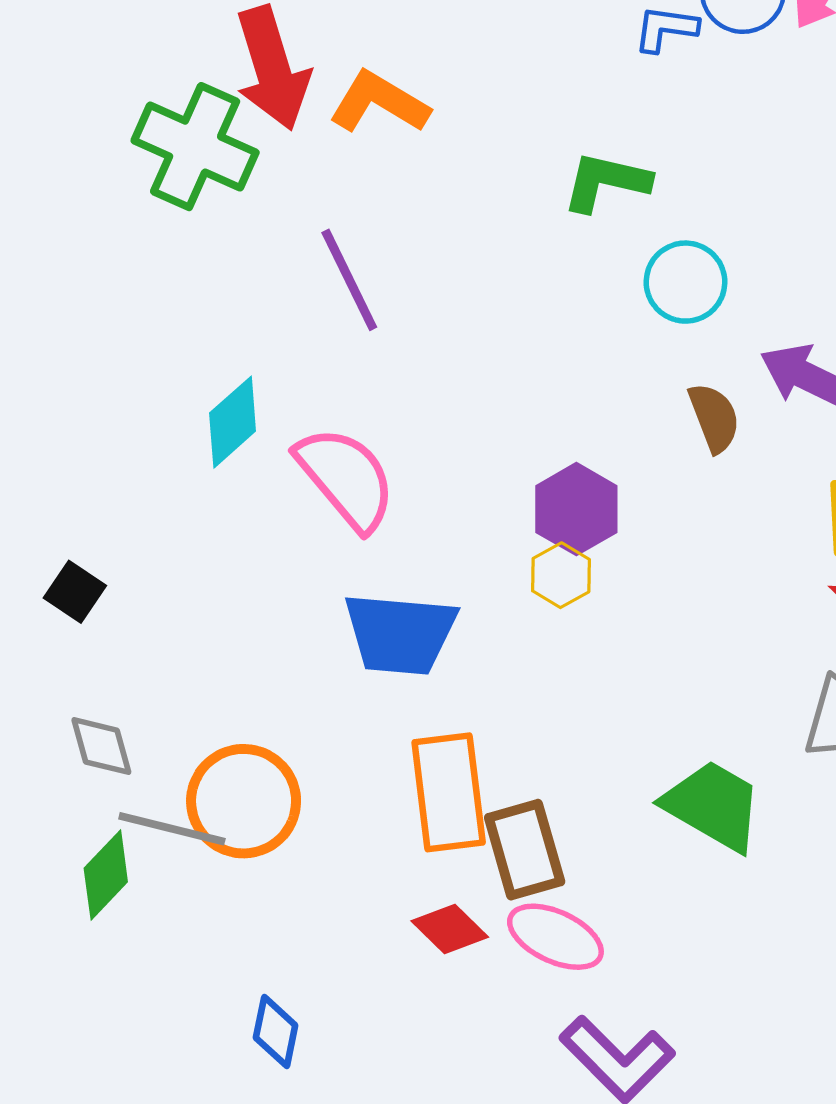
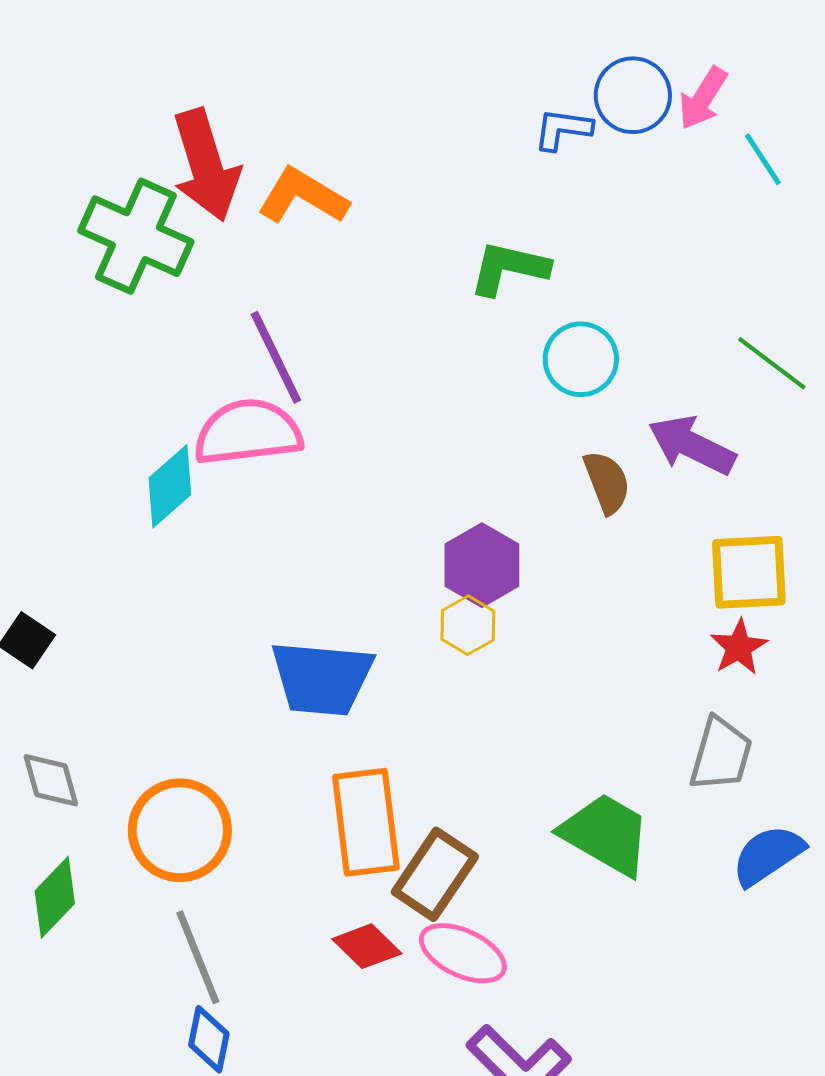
pink semicircle: (346, 478) -> (248, 432), moved, turned -57
gray line: (172, 829) -> (198, 957), moved, turned 54
brown rectangle: (525, 850) -> (435, 874), turned 50

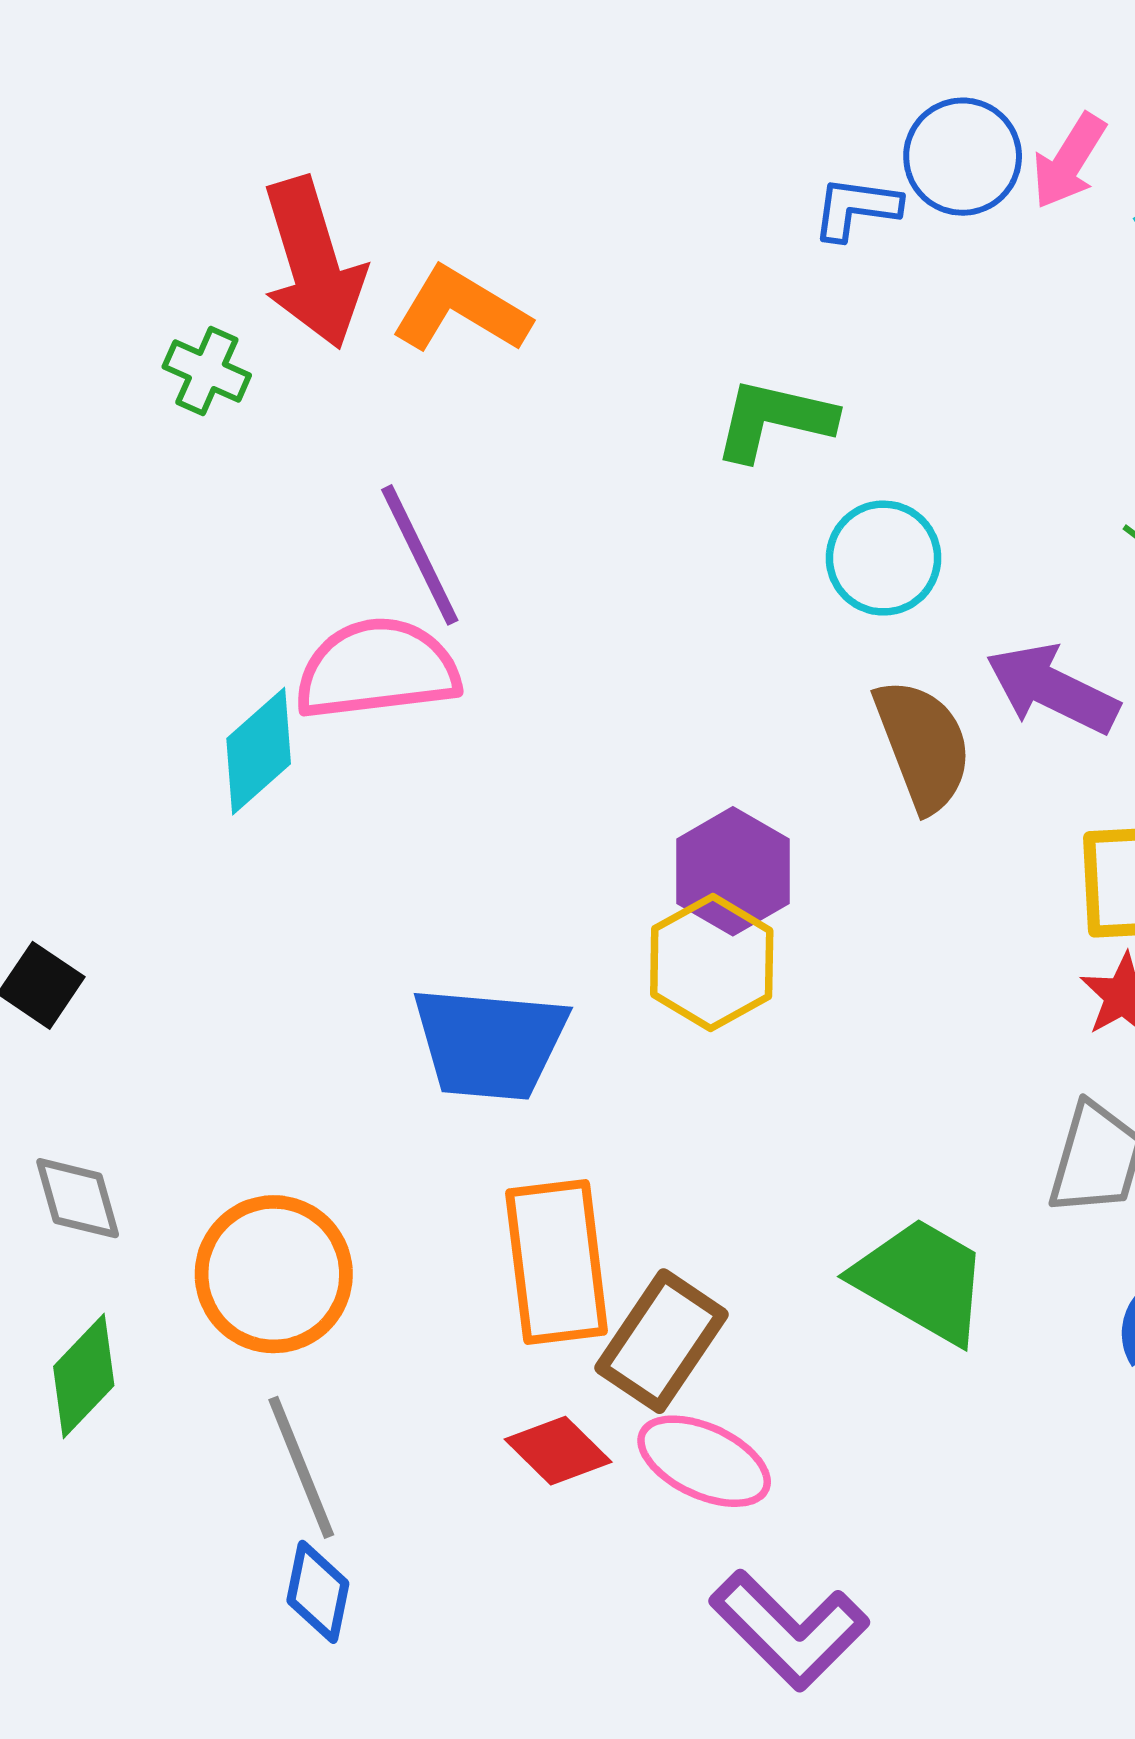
green cross: (136, 236) -> (207, 371), size x0.5
brown semicircle: (607, 482) -> (923, 745), size x1.4
yellow hexagon: (468, 625) -> (712, 962), size x1.5

